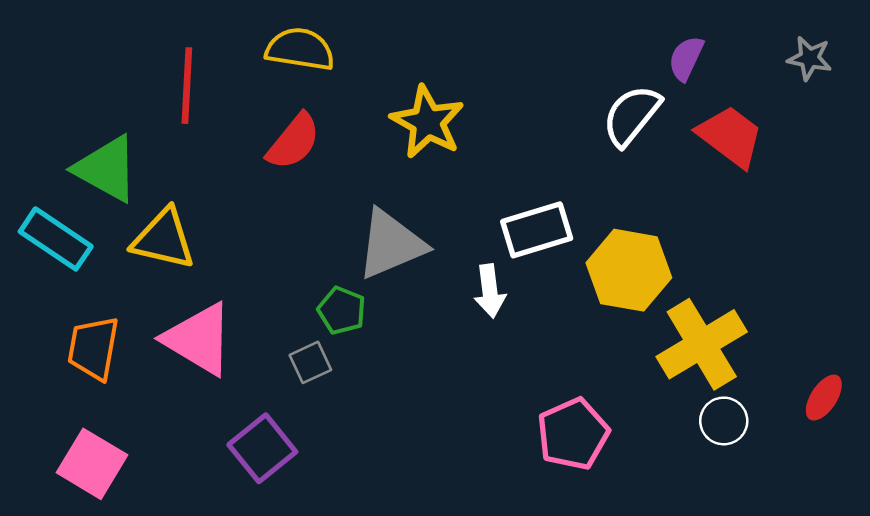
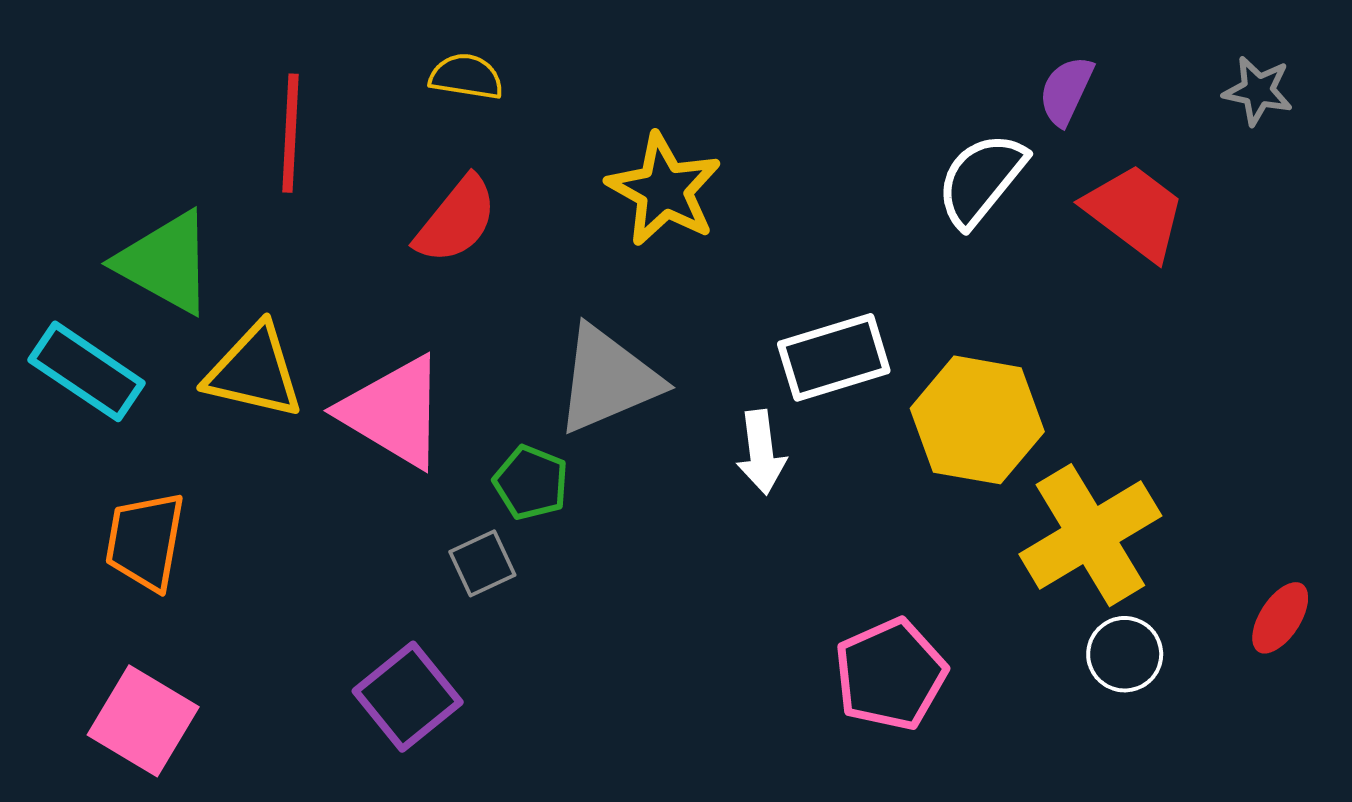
yellow semicircle: (300, 49) -> (466, 77), size x0.7
pink triangle: (199, 339) -> (394, 412), moved

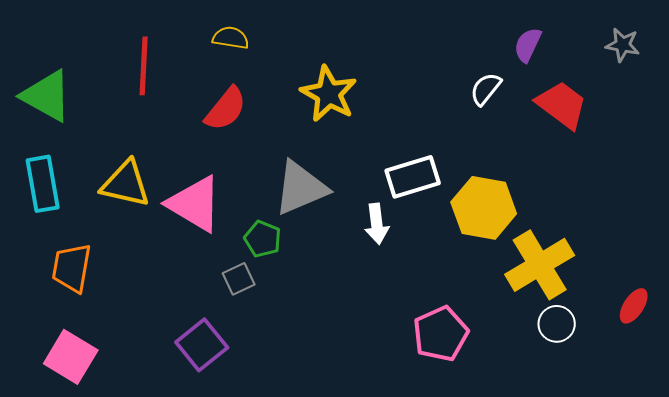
white semicircle: (981, 180) -> (486, 89), size x0.7
green triangle: (165, 262) -> (47, 96), moved
cyan rectangle: (87, 371) -> (43, 184), turned 46

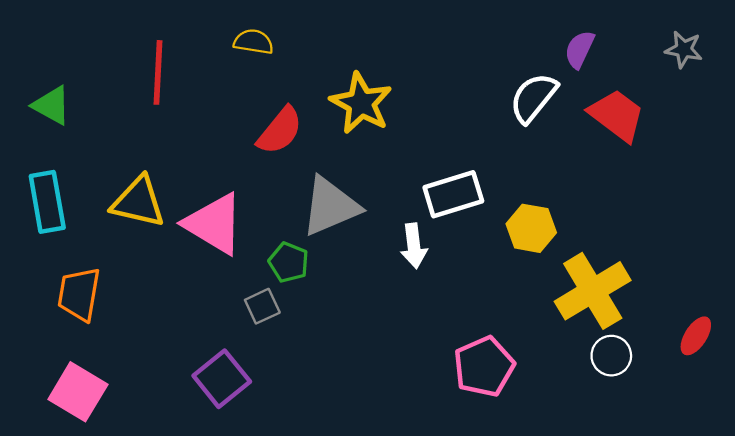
white semicircle: (486, 89) -> (533, 98), size x1.4
green triangle: (47, 96) -> (52, 105), size x0.7
red semicircle: (226, 109) -> (280, 131), moved
yellow hexagon: (484, 208) -> (531, 228), size x0.7

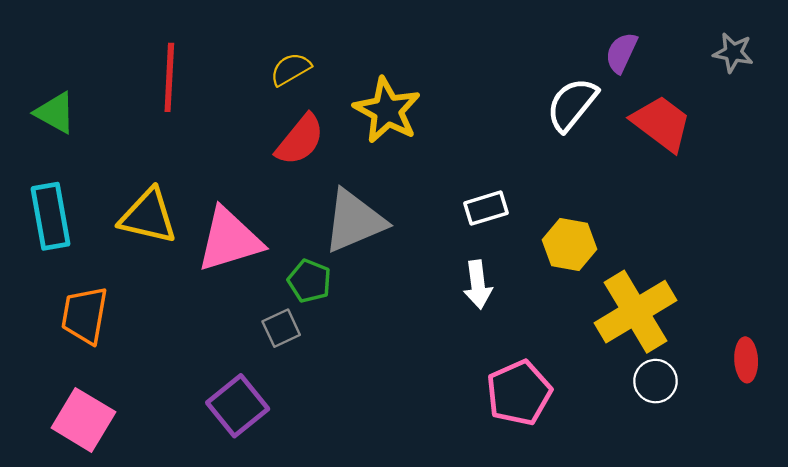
yellow semicircle: (254, 42) -> (291, 69), moved, turned -39
white rectangle: (453, 194) -> (486, 208), size x0.7
pink triangle: (214, 224) -> (229, 240), turned -48
white arrow: (414, 246) -> (478, 285), moved
red ellipse: (696, 336) -> (746, 360), turned -36

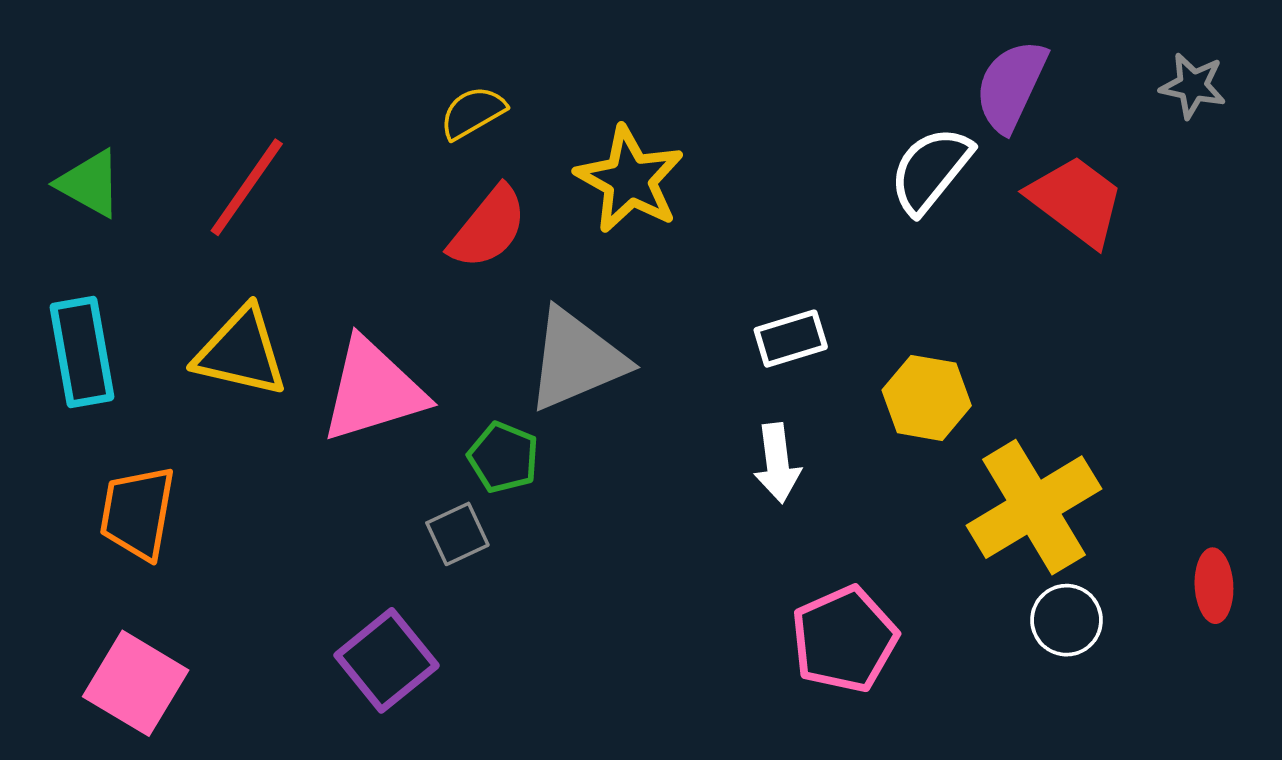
purple semicircle: (621, 53) -> (1011, 86), size x1.4
red line: (169, 77) -> (247, 187), moved, turned 32

